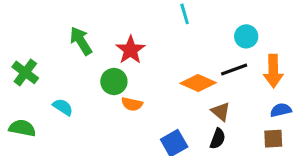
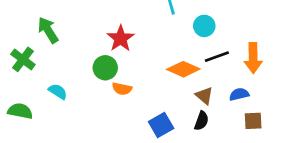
cyan circle: (246, 36) -> (204, 26), moved
green arrow: (81, 41) -> (48, 30), moved
blue semicircle: (281, 110) -> (239, 94), moved

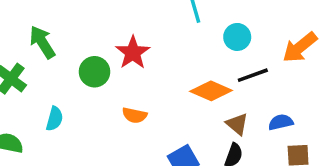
orange arrow: (253, 58) -> (300, 47), moved, turned 52
green circle: (105, 68) -> (95, 72), moved
cyan semicircle: (58, 91) -> (55, 119), turned 72

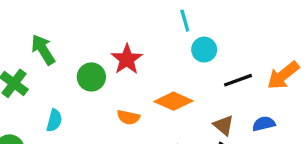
cyan circle: (237, 37) -> (204, 50), moved
orange arrow: (300, 47) -> (283, 75), moved
orange diamond: (211, 91) -> (174, 101), moved

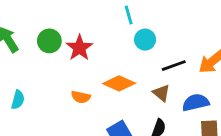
green circle: (91, 77) -> (49, 41), moved
blue semicircle: (264, 124) -> (196, 102), size x1.4
brown triangle: (223, 125) -> (161, 93), moved

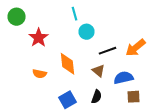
green circle: (49, 41) -> (16, 17), moved
orange diamond: (119, 83) -> (68, 64), turned 60

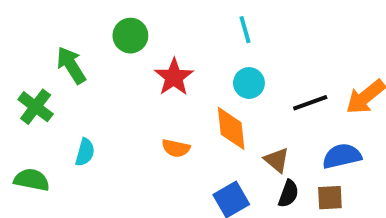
cyan circle: (86, 32) -> (249, 83), moved
brown triangle: (98, 71) -> (277, 160), moved
brown square: (134, 97) -> (330, 198), moved

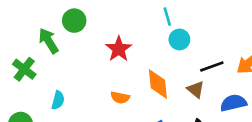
green circle: (130, 36) -> (74, 21), moved
cyan circle: (249, 83) -> (179, 39), moved
brown triangle: (277, 160) -> (196, 89), moved

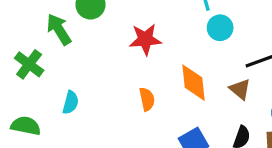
red star: (119, 49) -> (145, 39), turned 30
orange semicircle: (120, 98) -> (147, 99), turned -114

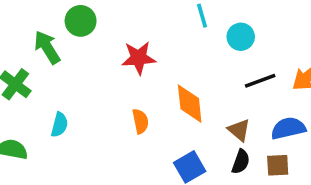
cyan circle: (220, 28) -> (241, 37), moved
brown triangle: (240, 89) -> (239, 130), moved

